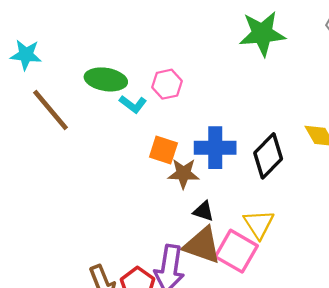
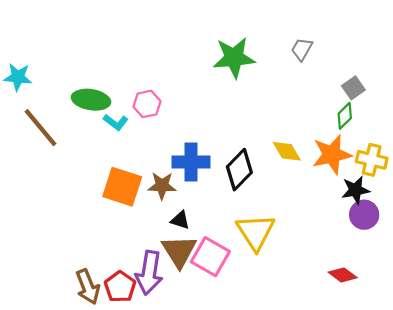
orange square: (163, 150) -> (122, 187), moved, size x1.5
yellow triangle: (259, 224) -> (256, 232), moved, size x1.4
brown triangle: (202, 245) -> (179, 251), turned 39

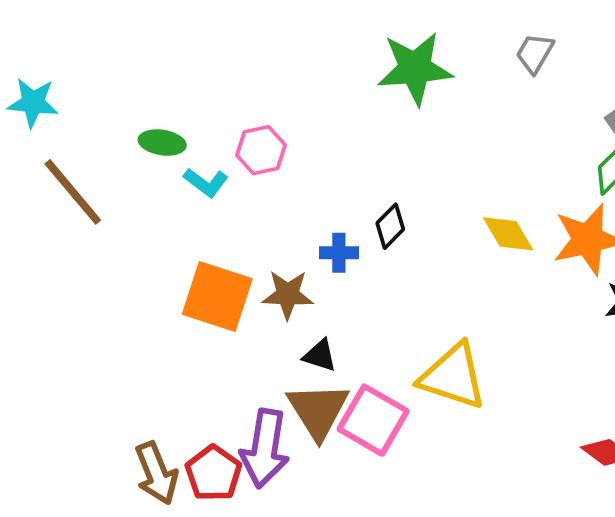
green ellipse: (91, 100) -> (162, 143), size x0.7
blue cross: (191, 162) -> (339, 253), size x0.6
black diamond: (239, 170) -> (390, 226), moved, size x0.6
yellow triangle: (256, 232) -> (453, 376), turned -39

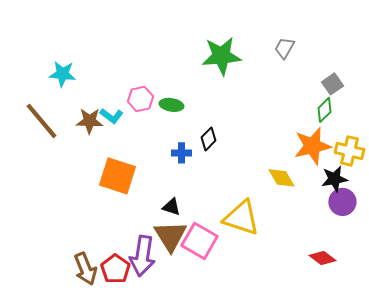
cyan star: (33, 103) -> (62, 74), moved
green ellipse: (162, 143) -> (171, 105), moved
yellow diamond: (508, 234) -> (281, 178), moved
brown star: (288, 295) -> (89, 121), moved

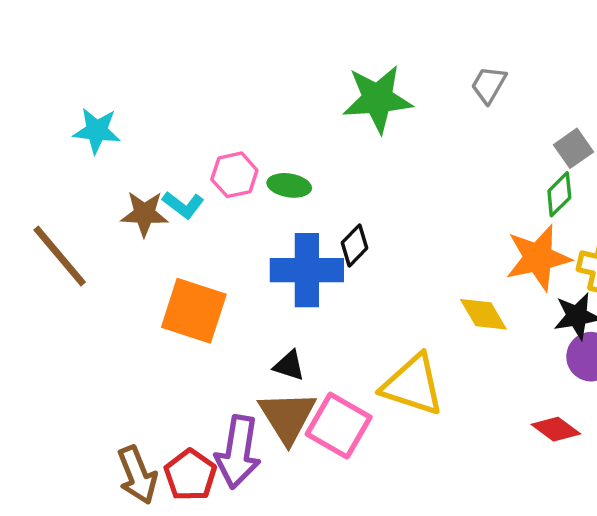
brown line: (41, 121) -> (60, 256), moved
blue cross: (181, 153) -> (307, 270), size x2.0
red diamond: (322, 258) -> (556, 429), moved

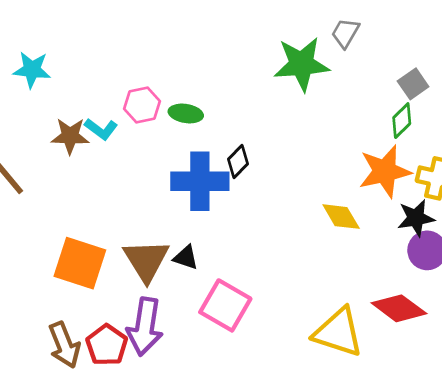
green star: (377, 99) -> (302, 64), moved
orange square: (194, 311) -> (80, 263), moved
yellow triangle: (413, 385) -> (338, 332), moved
brown triangle: (287, 417) -> (146, 260), moved
red diamond: (556, 429) -> (399, 308), size x1.4

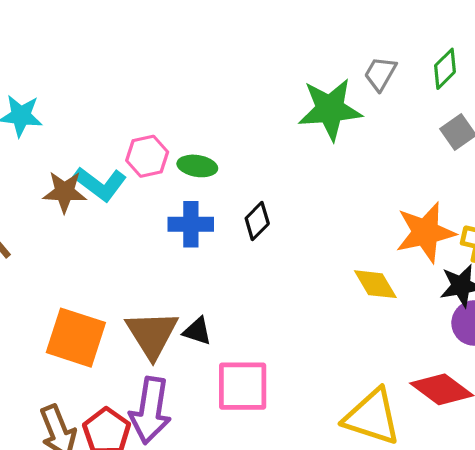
green diamond: (402, 121) -> (445, 69), moved
cyan L-shape: (101, 129) -> (100, 184), size x1.4
blue cross: (200, 181) -> (191, 224), moved, size x0.7
pink square: (225, 305) -> (243, 386), turned -30

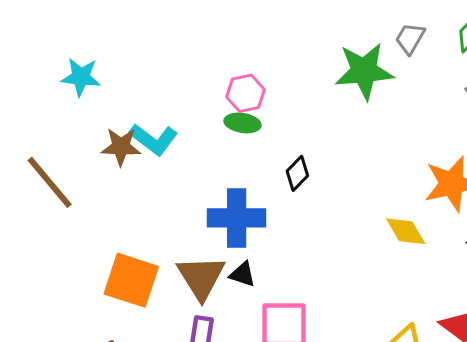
pink hexagon: (147, 156) -> (245, 93), moved
blue cross: (191, 224) -> (237, 218), moved, size x1.4

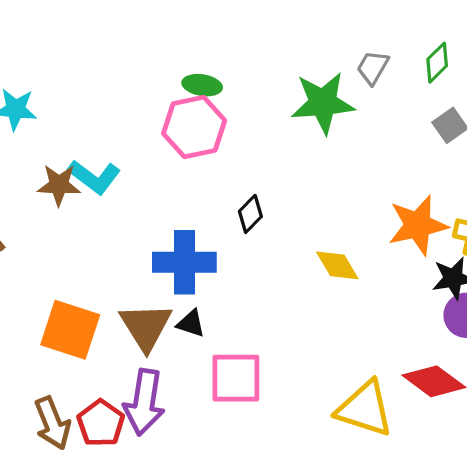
pink hexagon: (245, 93) -> (194, 127), size x1.5
green ellipse: (243, 123) -> (202, 85), moved
yellow diamond: (406, 231) -> (337, 265), moved

